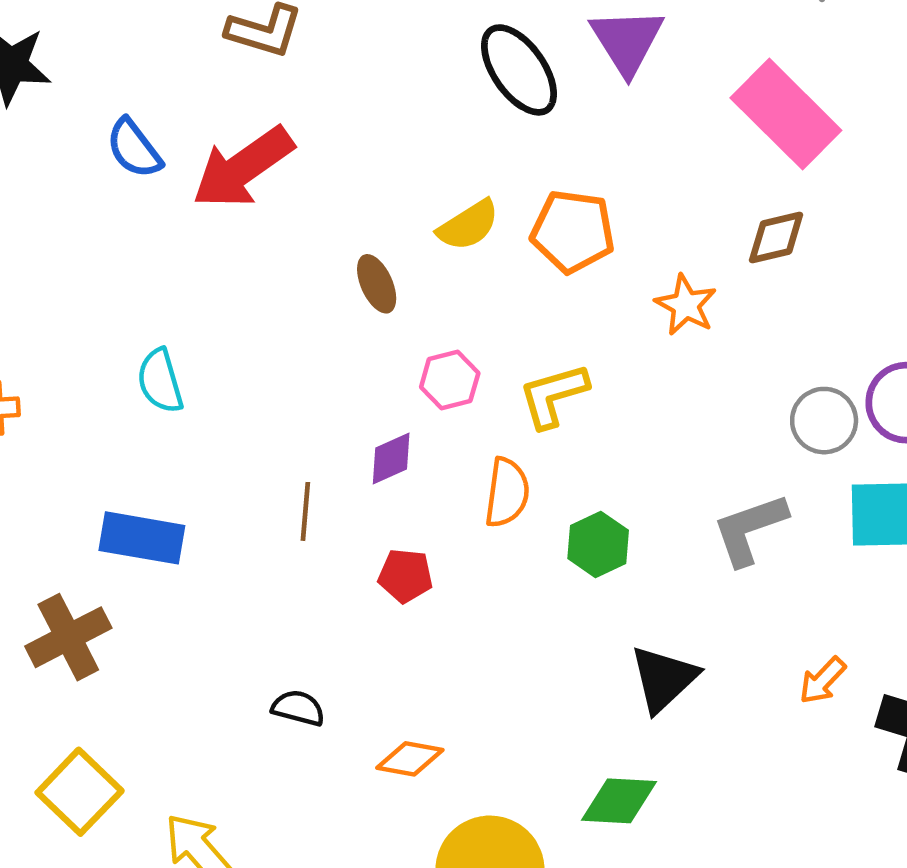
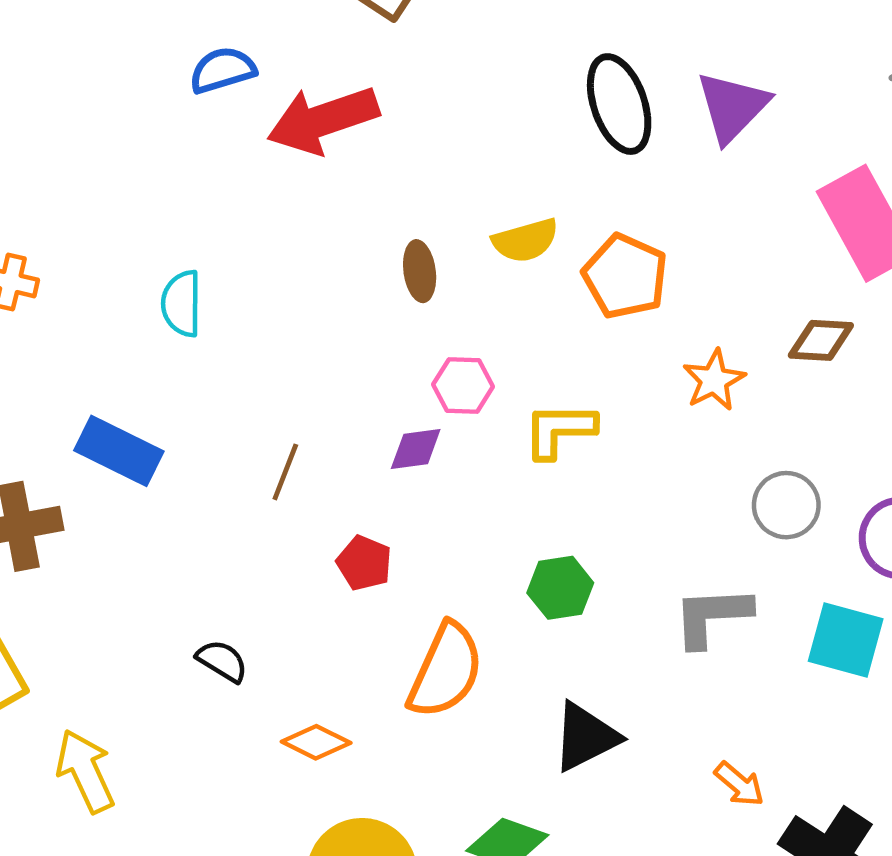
blue semicircle: (134, 148) -> (223, 70), turned 94
gray circle: (824, 421) -> (786, 505), moved
purple diamond: (391, 458) -> (416, 449), moved
orange semicircle: (507, 493) -> (446, 671), moved, size x1.4
orange arrow: (822, 681) -> (739, 784), turned -110

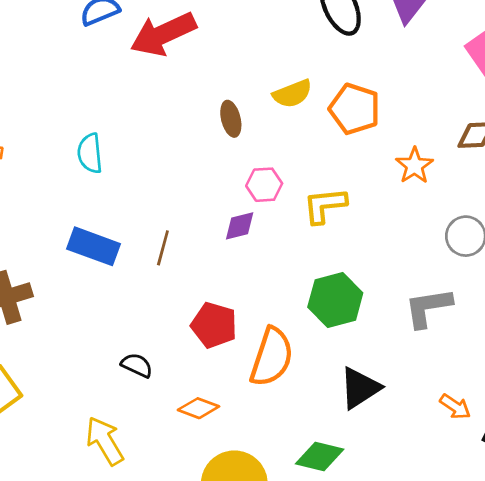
blue rectangle: (119, 451) -> (94, 246), moved
red pentagon: (364, 563) -> (214, 325), moved, size x1.4
green hexagon: (560, 588) -> (335, 300), size x1.4
yellow arrow: (85, 771) -> (105, 441), moved

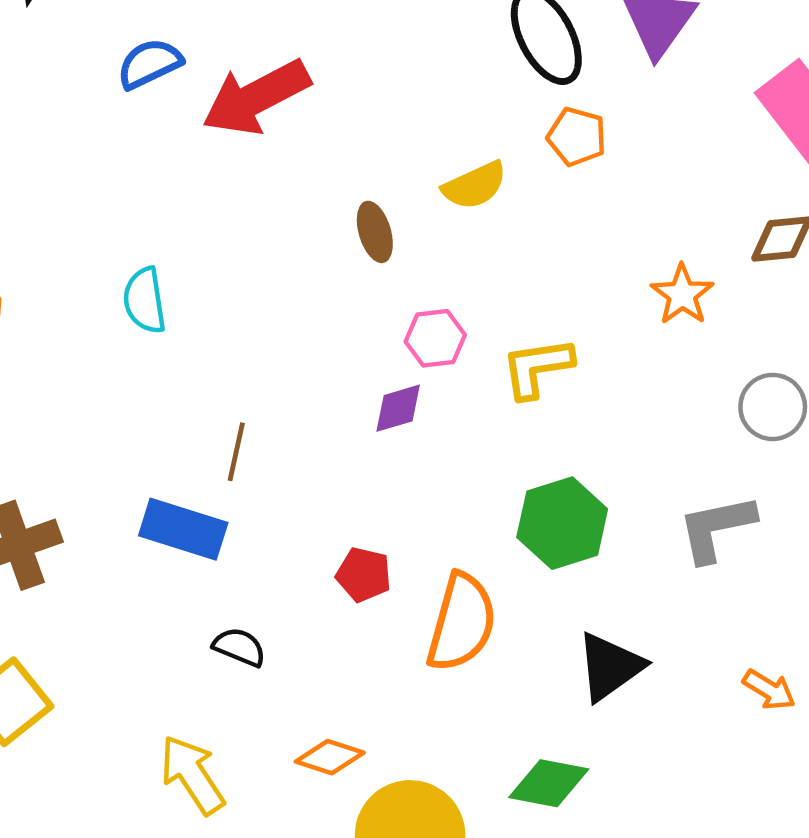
orange pentagon: (355, 109) -> (577, 137), moved, size x0.7
blue rectangle: (94, 246) -> (183, 529), moved
brown line: (163, 248) -> (236, 452), moved
red pentagon: (214, 325) -> (364, 575), size x0.7
orange diamond: (198, 408) -> (330, 757), moved

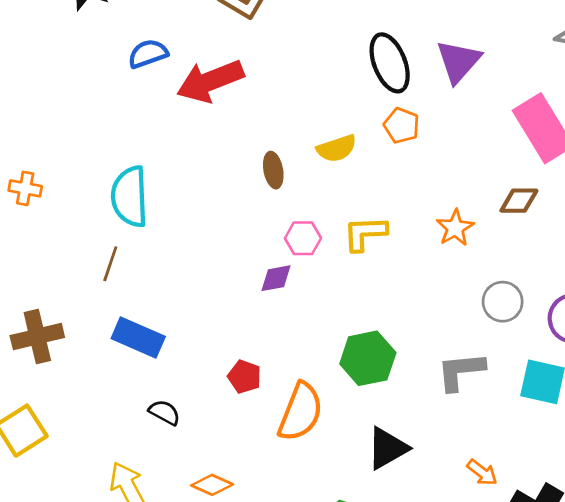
cyan semicircle: (145, 300) -> (130, 197), size x1.5
yellow L-shape: (537, 368) -> (365, 233), moved
brown line: (236, 452) -> (110, 264), moved

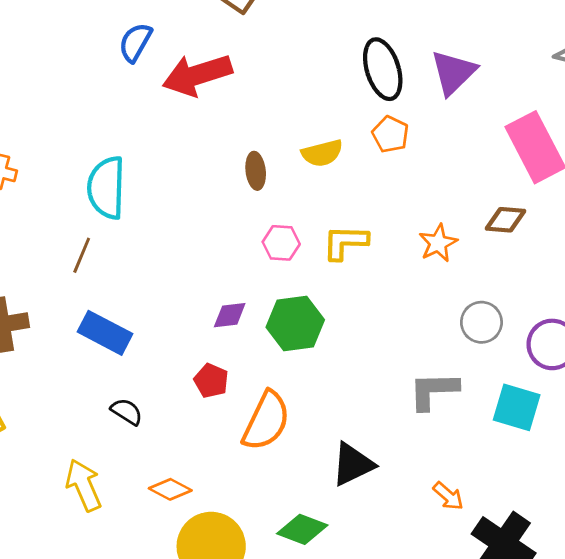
blue semicircle: (148, 54) -> (135, 42), turned -45
purple diamond: (276, 278) -> (230, 315), moved
green hexagon: (368, 358) -> (295, 323), moved

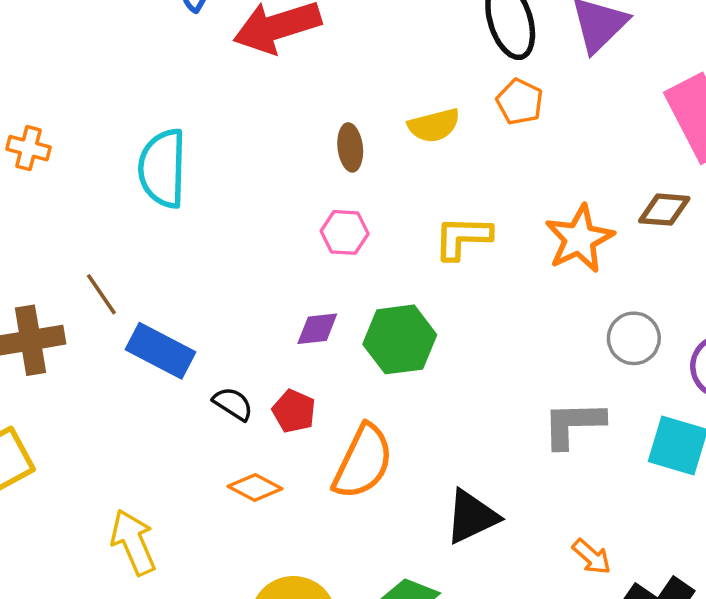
pink hexagon: (281, 243) -> (345, 232), moved
orange star: (438, 243) -> (579, 239), size x1.4
brown line: (82, 255) -> (101, 294), moved, turned -57
black semicircle: (127, 412) -> (233, 404), moved
orange diamond: (170, 489) -> (255, 487), moved

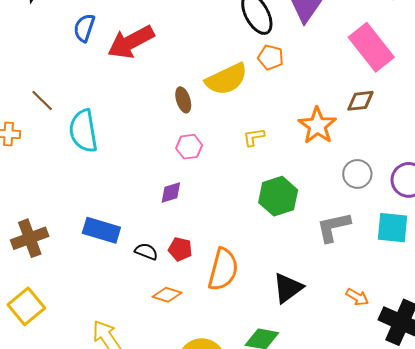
yellow semicircle: (434, 125) -> (226, 79), size x1.5
yellow L-shape: (463, 238) -> (254, 137), size x0.7
brown line: (101, 294) -> (42, 101), moved
purple diamond: (317, 329) -> (171, 192), moved
green hexagon: (400, 339) -> (278, 196), moved

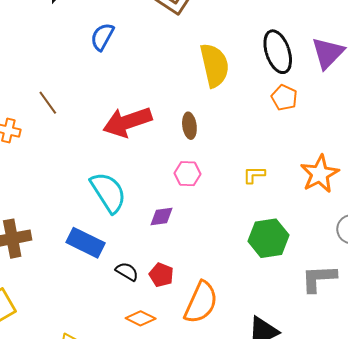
red arrow: (131, 42) -> (127, 122), moved
yellow semicircle: (226, 79) -> (215, 65), moved, turned -87
cyan semicircle: (83, 131) -> (108, 192), moved, turned 147

